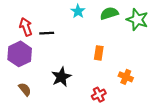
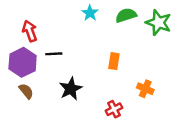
black line: (47, 33) -> (54, 54), moved
brown semicircle: (25, 89) -> (26, 91), moved

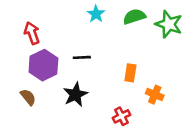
black line: (54, 54) -> (82, 57), moved
orange rectangle: (114, 61) -> (130, 73), moved
purple hexagon: (23, 62) -> (43, 65), moved

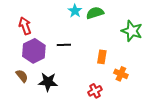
green semicircle: (134, 17) -> (95, 13), moved
green star: (169, 24) -> (132, 31), moved
black star: (75, 95) -> (48, 82), moved, turned 30

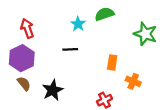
cyan star: (75, 11) -> (78, 24), moved
purple hexagon: (34, 51) -> (22, 58), moved
black star: (48, 82) -> (53, 90), turned -30

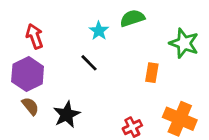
black line: (70, 49) -> (89, 63), turned 48
orange rectangle: (112, 63) -> (152, 73), moved
orange cross: (133, 81) -> (180, 119), moved, size x1.6

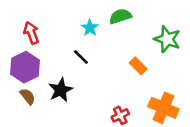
orange rectangle: (152, 73) -> (138, 66), turned -54
black star: (67, 115) -> (61, 90), moved

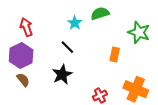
orange rectangle: (138, 66) -> (115, 54), turned 56
black star: (61, 90) -> (62, 74), moved

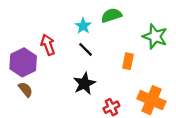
red arrow: (26, 27) -> (48, 45), moved
black line: (67, 47) -> (86, 49), moved
black star: (62, 74) -> (84, 84), moved

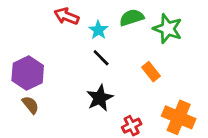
green star: (155, 36) -> (168, 29), moved
red arrow: (48, 45) -> (66, 16), moved, turned -48
orange rectangle: (128, 61) -> (151, 72), turned -49

